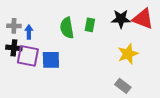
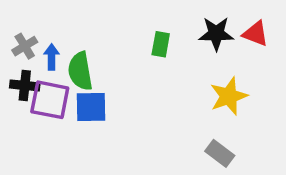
red triangle: (143, 19) -> (256, 34), size x0.7
gray cross: (14, 26) -> (25, 46), turned -32
green semicircle: (67, 28) -> (80, 71), moved

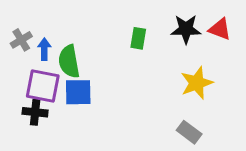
black cross: (25, 85) -> (35, 112), moved

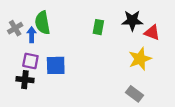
red triangle: (220, 29) -> (152, 33), moved
green semicircle: (69, 61) -> (42, 23), moved
purple square: (43, 86) -> (30, 61), size x0.7

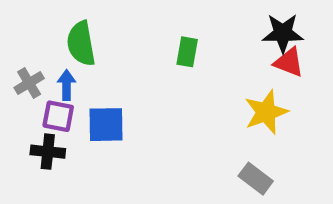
black star: (132, 20) -> (283, 33), moved
gray cross: (15, 28) -> (29, 83), moved
blue arrow: (32, 35) -> (67, 85), moved

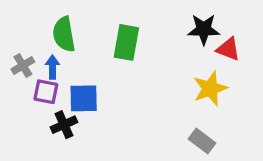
black star: (283, 33) -> (204, 29), moved
green rectangle: (187, 52) -> (126, 42), moved, size x1.5
black cross: (48, 152) -> (64, 125), moved, turned -30

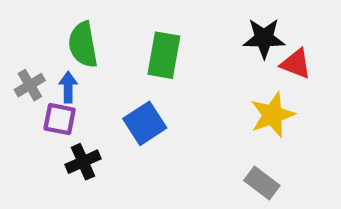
blue square: (84, 98) -> (145, 123), moved, turned -32

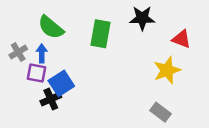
black star: (264, 38) -> (142, 18), moved
green semicircle: (83, 45) -> (51, 27), turned -40
blue square: (145, 123) -> (61, 83), moved

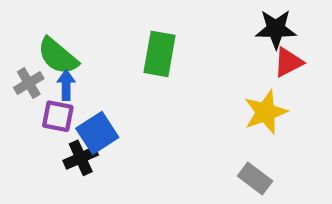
black star: (142, 18) -> (276, 29), moved
green semicircle: (51, 27) -> (58, 56), moved
red triangle: (181, 39) -> (288, 62), turned -48

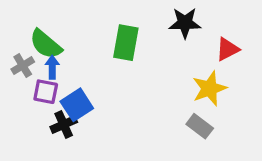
black star: (276, 29) -> (185, 23), moved
gray rectangle: (255, 179) -> (200, 126), moved

